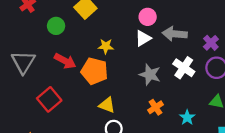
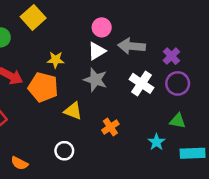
gray star: (150, 75) -> (95, 80), moved
yellow triangle: (107, 105) -> (73, 111), moved
cyan star: (187, 117) -> (156, 142), moved

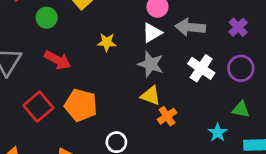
purple cross: (171, 56) -> (238, 27), moved
orange pentagon: (43, 87) -> (81, 105), moved
yellow triangle: (73, 111) -> (151, 96), moved

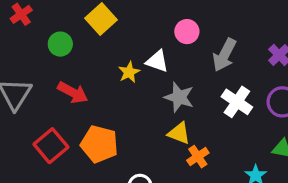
gray arrow: (190, 27) -> (224, 55), turned -68
white triangle: (152, 33) -> (157, 61), moved, turned 50
yellow star: (107, 42) -> (129, 72), turned -30

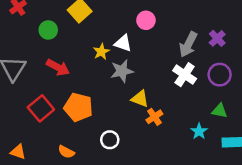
gray arrow: (224, 55) -> (188, 44), moved
gray star: (179, 97) -> (122, 71), moved, turned -30

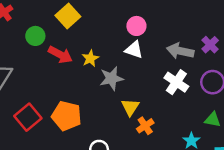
white triangle: (123, 43) -> (134, 50), moved
gray arrow: (188, 44) -> (180, 51), turned 75
red arrow: (58, 67) -> (60, 55), moved
yellow triangle: (140, 99) -> (130, 107), turned 42

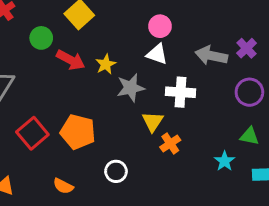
white cross: (176, 82) -> (181, 92), moved, turned -30

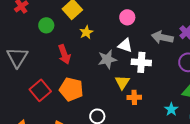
white triangle: (157, 54) -> (125, 45), moved
red arrow: (71, 60) -> (64, 54), moved, turned 42
yellow star: (106, 64) -> (86, 32), moved
orange cross: (170, 144) -> (134, 97), turned 32

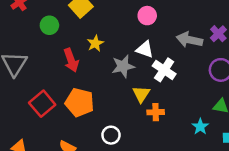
yellow star: (86, 32) -> (95, 43), moved
white cross: (141, 62) -> (164, 70), turned 30

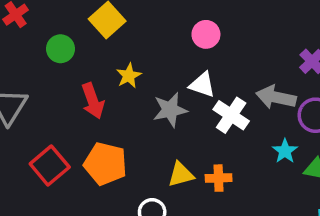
gray arrow: (189, 40) -> (276, 97), moved
yellow triangle: (141, 94) -> (181, 174), moved, turned 42
cyan star: (200, 127) -> (285, 151), moved

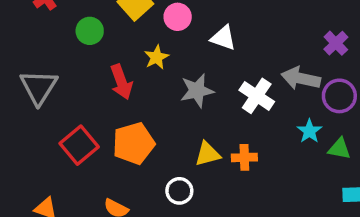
pink circle: (206, 34) -> (178, 17), moved
white triangle: (202, 85) -> (223, 38), moved
orange pentagon: (105, 164) -> (134, 143), turned -30

